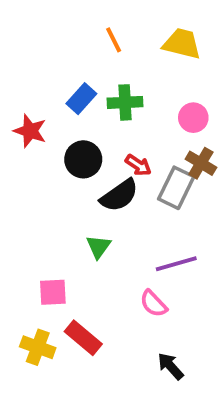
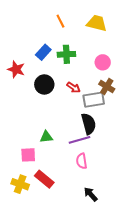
gray rectangle: (176, 188) -> (94, 100), turned 55
black semicircle: (119, 195) -> (89, 124), moved, turned -70
green triangle: (98, 247) -> (46, 137), moved, turned 48
purple line: (176, 264) -> (80, 140), moved
pink semicircle: (153, 304) -> (82, 161), turned 35

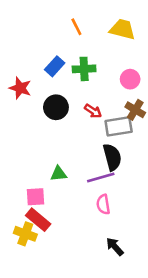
red rectangle: (44, 179) -> (38, 220), moved

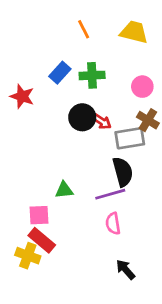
black circle: (56, 107) -> (82, 117), moved

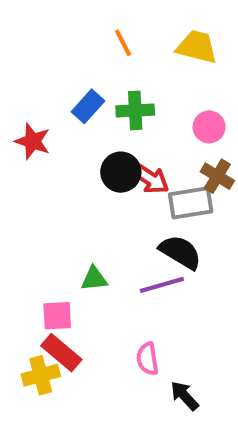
red arrow: (102, 122) -> (150, 178), size x1.4
black semicircle: (123, 172) -> (180, 252), turned -44
pink semicircle: (113, 223) -> (148, 359), moved
yellow cross: (28, 256) -> (41, 375), turned -35

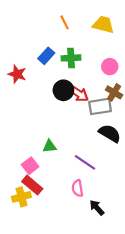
black semicircle: (180, 252) -> (110, 133), moved
purple line: (162, 285) -> (85, 162), moved, turned 50
pink square: (57, 316) -> (30, 166), turned -35

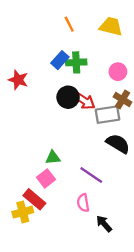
blue rectangle: (46, 56) -> (60, 60), moved
pink square: (30, 166) -> (46, 178), moved

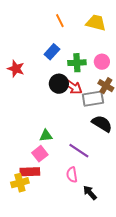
green cross: (76, 62) -> (77, 63), moved
red rectangle: (34, 199) -> (30, 172), turned -42

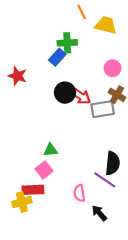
orange line: (60, 21) -> (82, 12), moved
green cross: (77, 63) -> (67, 43), moved
black semicircle: (102, 124) -> (113, 163), moved, turned 65
purple line: (79, 151) -> (105, 180), moved

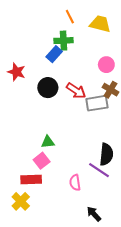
orange line: (82, 12) -> (70, 17), moved
black circle: (65, 93) -> (48, 88), moved
yellow cross: (22, 202) -> (21, 201), moved, turned -30
black arrow: (99, 213) -> (94, 214), moved

